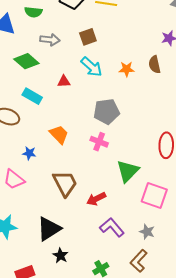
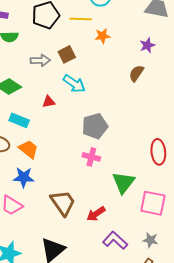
gray arrow: (50, 40) -> (40, 60), moved
brown semicircle: (155, 64) -> (136, 73), turned 54
orange star: (127, 69) -> (102, 36), moved
orange trapezoid: (59, 135) -> (28, 149), moved
blue star: (29, 153) -> (24, 177), size x1.5

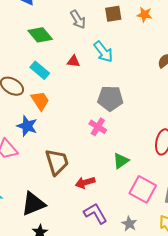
brown square: (67, 54) -> (113, 14), moved
gray arrow: (40, 60) -> (78, 19), turned 42
green triangle: (124, 182) -> (121, 161), size x0.7

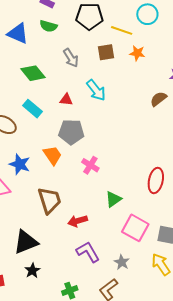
gray pentagon: (110, 98) -> (71, 132), moved
orange trapezoid: (40, 101) -> (52, 155), moved

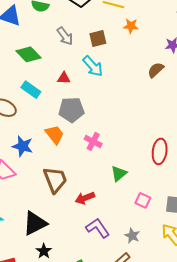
brown square: (106, 52) -> (98, 39), moved
pink square: (135, 228) -> (143, 200), size x0.6

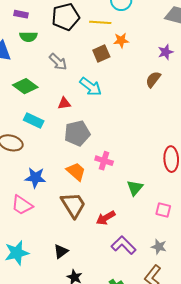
brown square: (98, 39) -> (101, 53), moved
orange trapezoid: (55, 135) -> (76, 172), moved
black triangle: (35, 223) -> (61, 251), size x0.6

